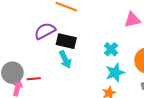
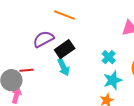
black rectangle: (66, 41) -> (65, 49), turned -48
red line: (34, 79) -> (26, 70), moved

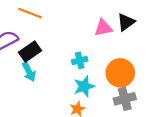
cyan cross: (109, 57) -> (80, 60), turned 32

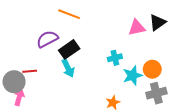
orange circle: (120, 73) -> (152, 69), size x0.7
cyan star: (84, 86) -> (133, 75), moved

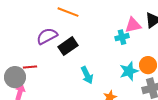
cyan cross: (115, 58) -> (122, 37), moved
cyan arrow: (68, 68) -> (87, 75), moved

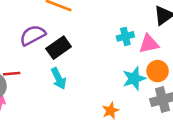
pink triangle: (133, 25) -> (149, 44), moved
cyan arrow: (87, 75) -> (59, 78), moved

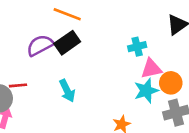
pink triangle: (149, 44) -> (151, 69), moved
black rectangle: (59, 48) -> (67, 43), moved

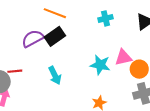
cyan cross: (137, 47) -> (105, 18), moved
cyan star: (146, 91) -> (100, 65), moved, turned 30

